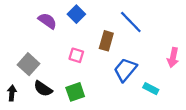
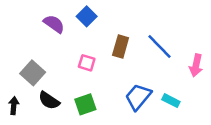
blue line: (131, 22) -> (160, 46), moved
blue trapezoid: (125, 70) -> (138, 97), moved

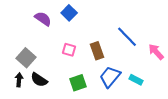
brown rectangle: (121, 46) -> (97, 51), moved, turned -36
pink arrow: (196, 65) -> (156, 52), turned 126
green square: (85, 104) -> (78, 83), moved
black arrow: (14, 106) -> (19, 80), moved

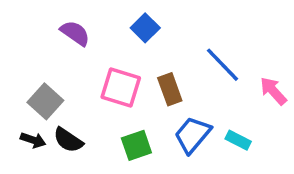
blue square: (69, 13) -> (145, 28), moved
pink square: (69, 50) -> (121, 87), size x1.6
black arrow: (19, 80) -> (33, 140), turned 104

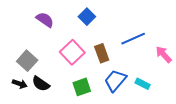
blue line: (222, 65) -> (133, 39), turned -70
pink square: (121, 87) -> (72, 52), turned 30

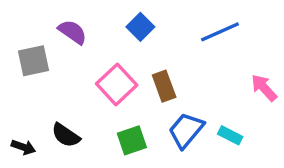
blue line: (133, 39) -> (220, 32), moved
gray square: (27, 61) -> (34, 61), moved, turned 36
black arrow: (20, 84) -> (23, 147), moved

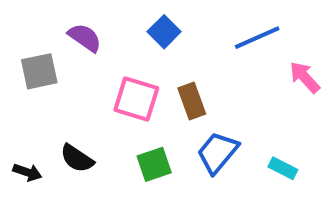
pink square: (117, 84) -> (136, 99), turned -30
pink arrow: (264, 88) -> (305, 77), moved
cyan rectangle: (230, 135) -> (283, 168), moved

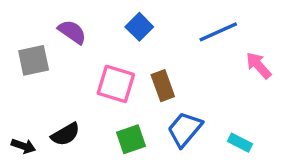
black semicircle: (77, 158) -> (65, 134), turned -64

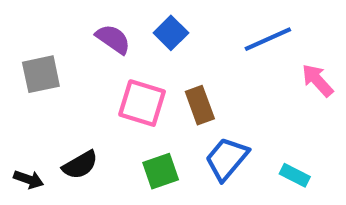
purple semicircle: (72, 32) -> (113, 39), moved

